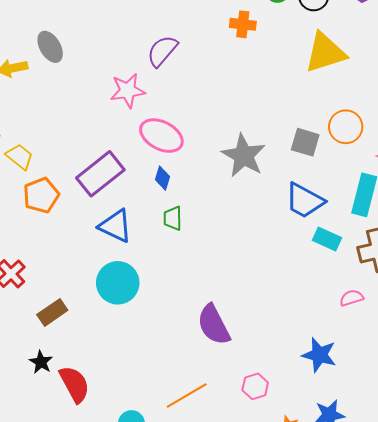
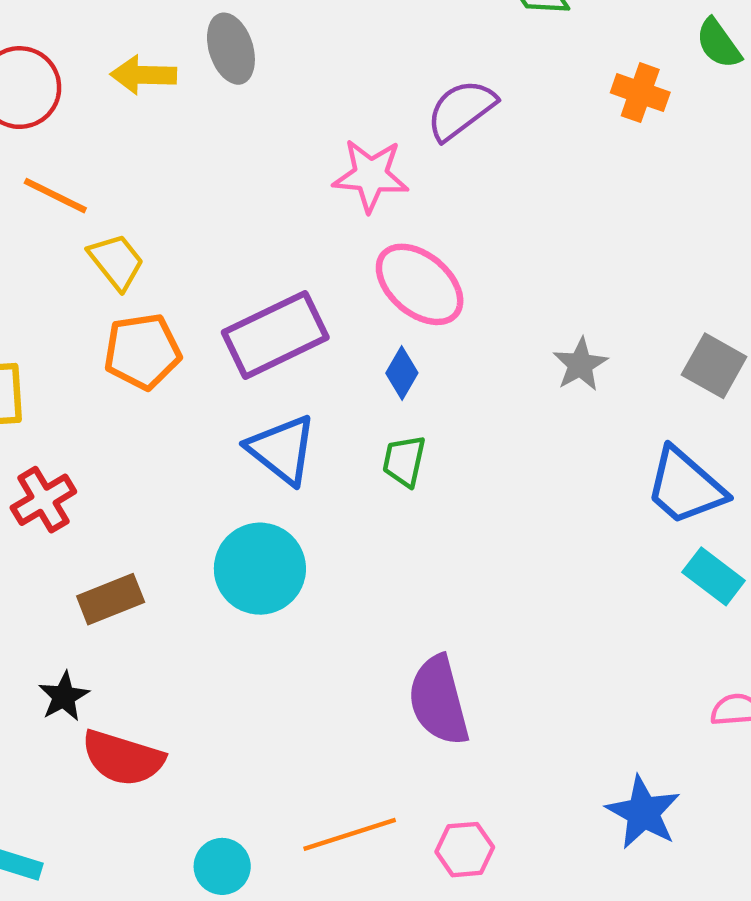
gray star: (244, 156) -> (580, 364), size x0.6
red semicircle: (74, 384) -> (123, 758), turned 123
pink hexagon: (255, 386) -> (465, 850), moved

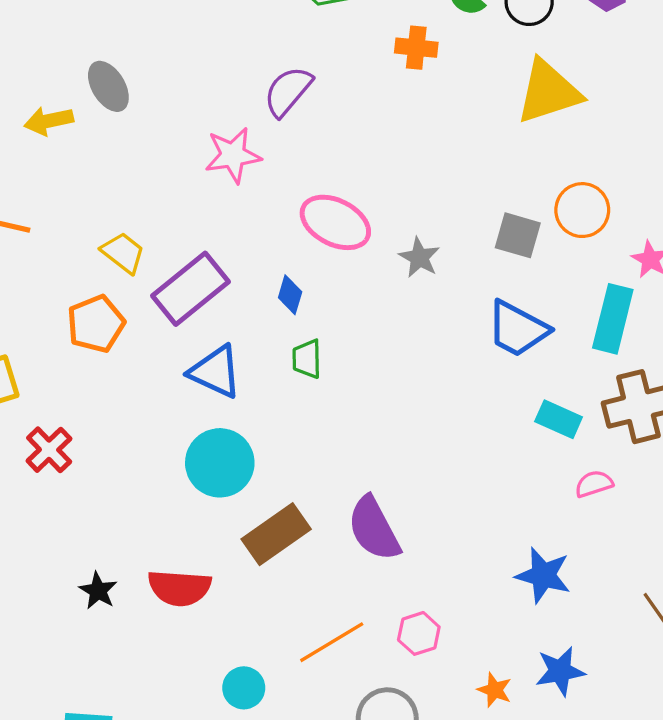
yellow trapezoid: (116, 262) -> (123, 253), moved
pink ellipse: (420, 284) -> (335, 222), moved
cyan rectangle: (714, 576) -> (559, 419), moved
brown rectangle: (111, 599) -> (276, 534), moved, size x1.4
red semicircle: (123, 758) -> (179, 588), moved

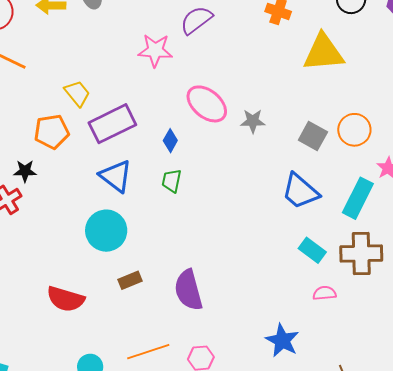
yellow triangle: (548, 92) -> (323, 53), moved
gray star: (419, 258) -> (253, 121), moved, turned 30
brown rectangle: (276, 534) -> (130, 280), size x0.6
black star: (98, 591) -> (25, 171), moved, turned 30

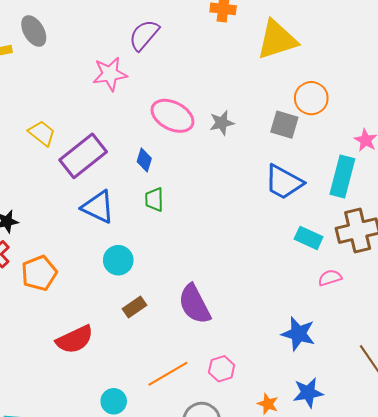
orange circle: (354, 130) -> (311, 98), moved
orange pentagon: (52, 132) -> (39, 273), moved
cyan circle: (106, 231) -> (118, 260), moved, size x0.7
red semicircle: (66, 299) -> (75, 339), turned -30

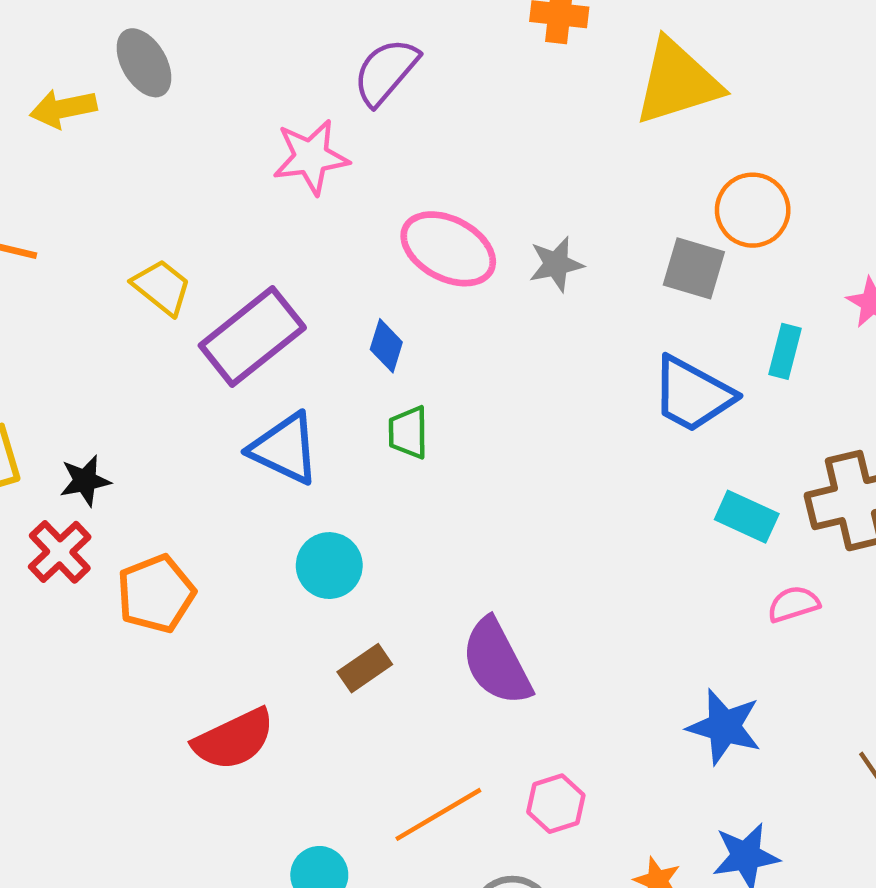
cyan rectangle: (342, 176) -> (785, 351), moved, size x0.6

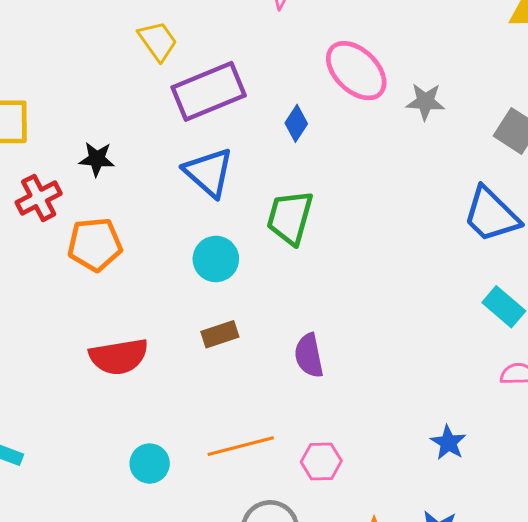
green trapezoid: (408, 432) -> (290, 217), moved, size x1.5
black star: (85, 481) -> (97, 159), moved
purple semicircle: (496, 662) -> (309, 355), size x0.7
blue star: (724, 727) -> (448, 443), size x0.7

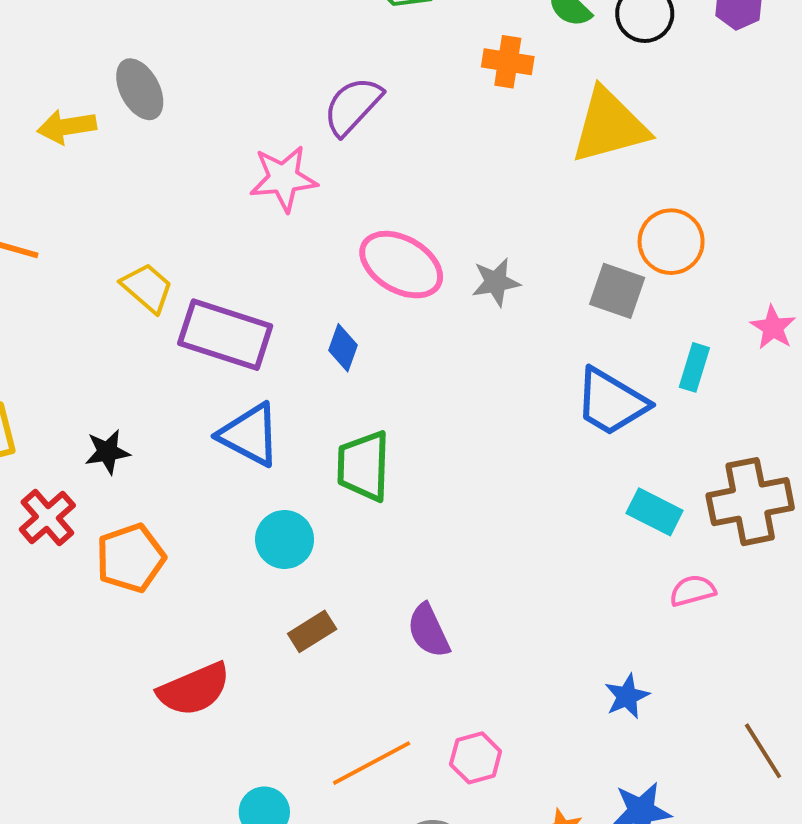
purple rectangle: (209, 91) -> (225, 335), turned 54
blue star: (448, 443) -> (627, 696), turned 30

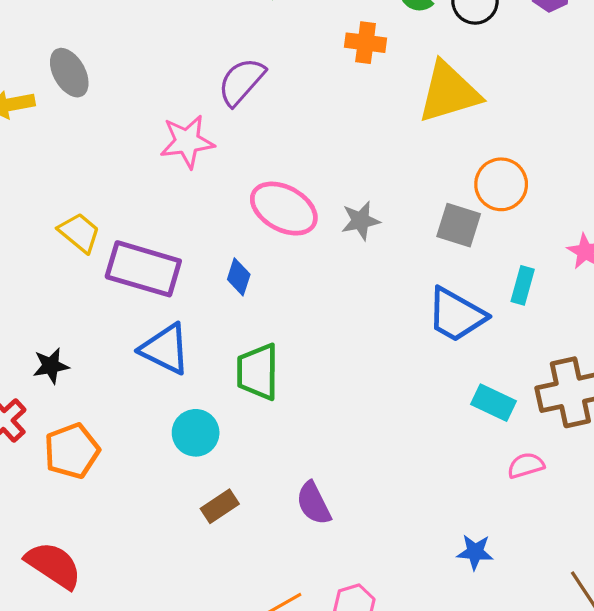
red semicircle: (194, 689) -> (53, 565), moved, turned -122
blue star: (627, 696) -> (475, 552), turned 30

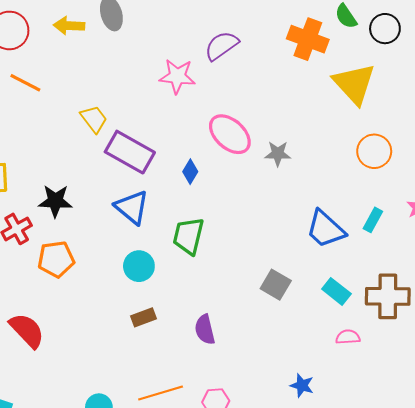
orange cross: (366, 43) -> (308, 39), size x1.5
yellow triangle: (449, 92) -> (354, 84), turned 51
gray square: (459, 225) -> (276, 285), moved
black star: (51, 366) -> (55, 201), size x1.4

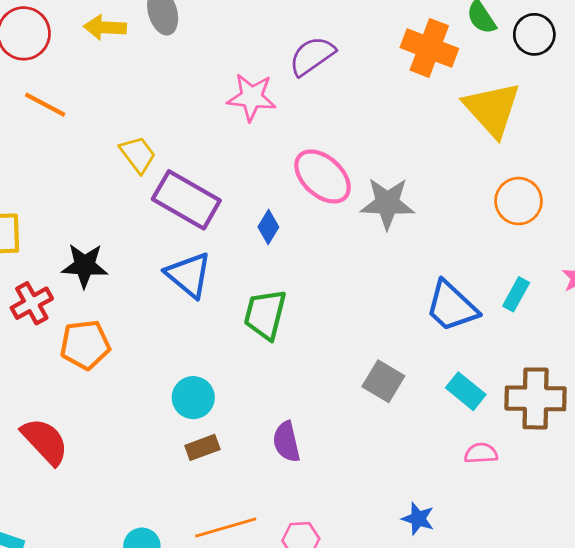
gray star: (278, 154) -> (387, 203), size x1.5
cyan circle: (139, 266) -> (193, 398), moved
brown rectangle: (144, 317) -> (202, 447), moved

